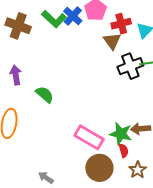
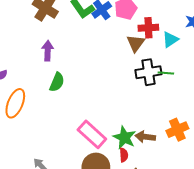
purple arrow: (16, 75) -> (48, 51), moved
green semicircle: (45, 95) -> (57, 82), turned 60

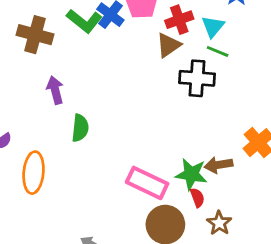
brown triangle: (136, 43) -> (168, 45), turned 36
black cross: (148, 72) -> (197, 78), turned 30
green line: (166, 73) -> (218, 51), moved, turned 35

